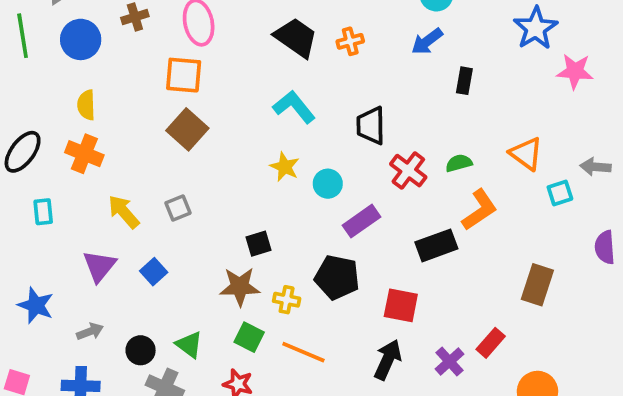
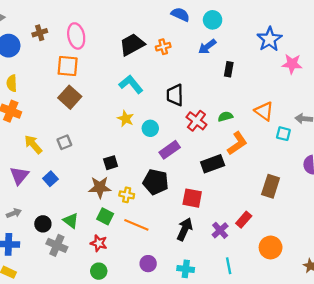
black trapezoid: (296, 38) -> (132, 45), turned -64
cyan square: (560, 193) -> (283, 134), turned 32

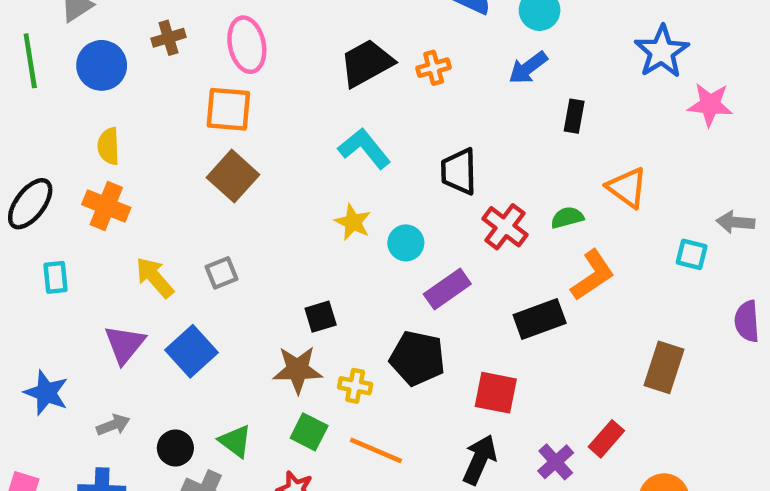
orange triangle: (264, 111) -> (627, 188), moved
blue square: (50, 179) -> (192, 351), size x1.5

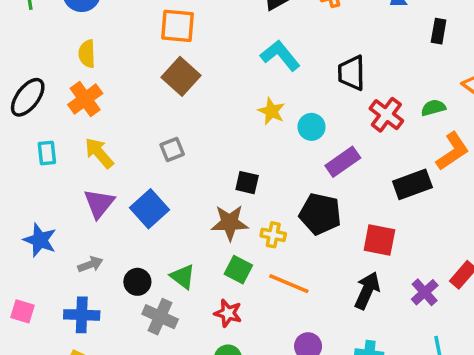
orange cross: (106, 206) -> (85, 99), turned 32
yellow arrow: (155, 277) -> (99, 153), moved
black square: (321, 317) -> (247, 183), turned 30

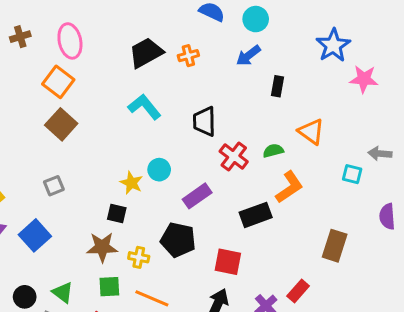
orange square: (177, 26) -> (58, 82), turned 32
yellow star: (271, 111) -> (131, 183), moved
cyan circle: (311, 127) -> (159, 170), moved
green square: (238, 270) -> (109, 287), turned -30

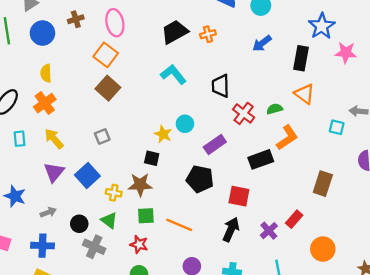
blue arrow: (248, 56) -> (262, 43), moved
black rectangle: (278, 86) -> (301, 58), moved, size x1.5
yellow cross: (139, 257) -> (114, 193), moved

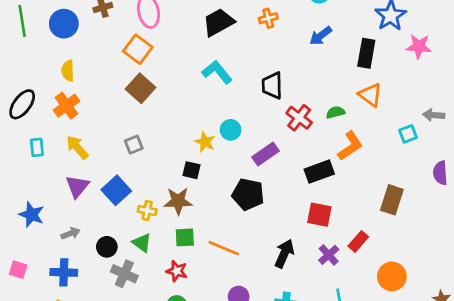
orange cross: (208, 34) -> (268, 18), moved
cyan square: (337, 127) -> (408, 134), turned -35
red square: (239, 196) -> (319, 215), moved

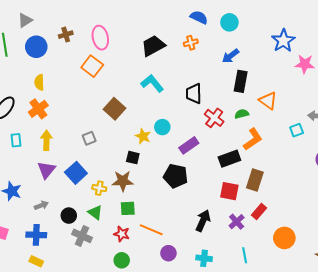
black rectangle: (366, 53) -> (241, 81), moved
brown square: (140, 88) -> (115, 109), moved
yellow arrow: (77, 147) -> (46, 140), turned 42
brown rectangle: (392, 200) -> (255, 180), moved
orange line: (224, 248) -> (151, 230), moved

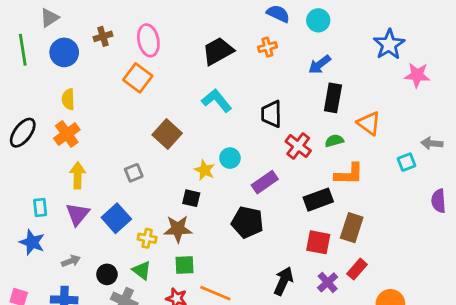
orange L-shape: (253, 139) -> (349, 174), turned 35
cyan rectangle: (16, 140) -> (40, 208), moved

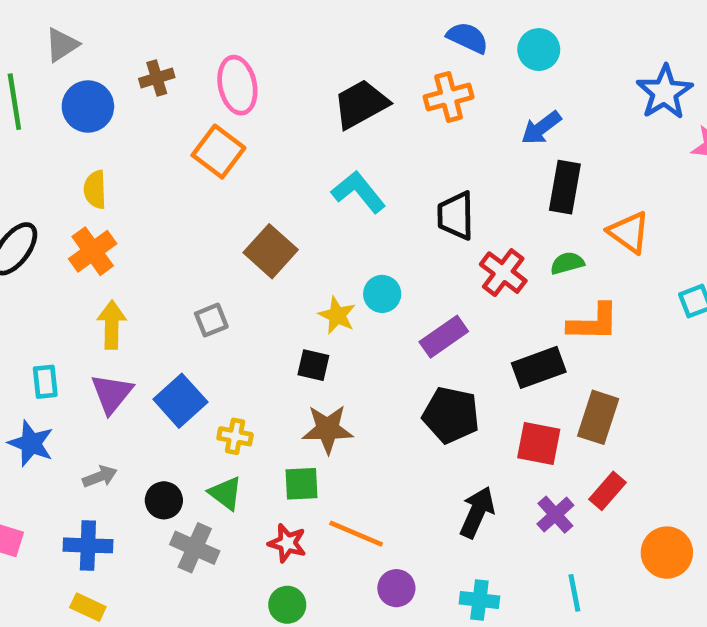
orange cross: (267, 47) -> (449, 97), size x1.4
black pentagon: (247, 222) -> (451, 415), moved
brown star: (178, 229) -> (328, 429), moved

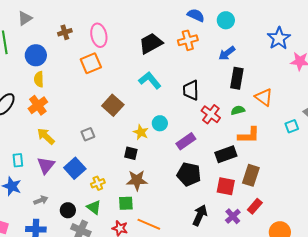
blue circle: (88, 106) -> (36, 55), moved
orange square: (218, 152) -> (91, 63), turned 30
yellow arrow: (112, 325) -> (46, 136), turned -48
yellow cross: (235, 436) -> (98, 183), turned -32

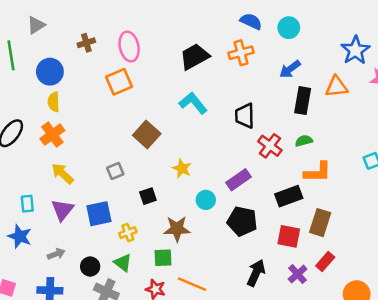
orange triangle: (264, 97) -> (337, 87), moved, turned -42
cyan circle: (160, 123) -> (206, 200), moved
black square: (131, 153) -> (148, 196), moved, turned -32
blue square: (75, 168) -> (99, 214), turned 30

